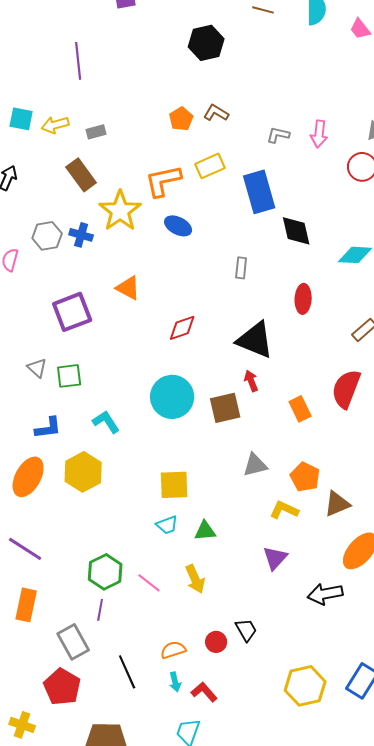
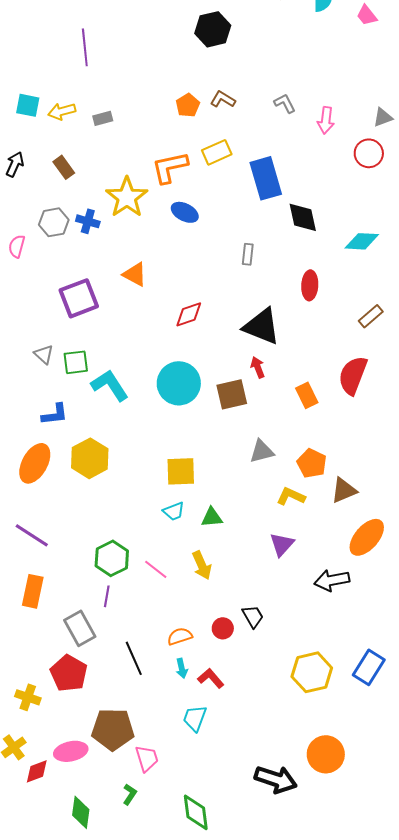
gray L-shape: (278, 135) -> (285, 103), moved, turned 50
brown rectangle: (81, 175) -> (64, 167), moved, size x0.7
cyan L-shape: (106, 422) -> (110, 385), moved, size x1.4
yellow cross: (22, 725) -> (28, 697), moved

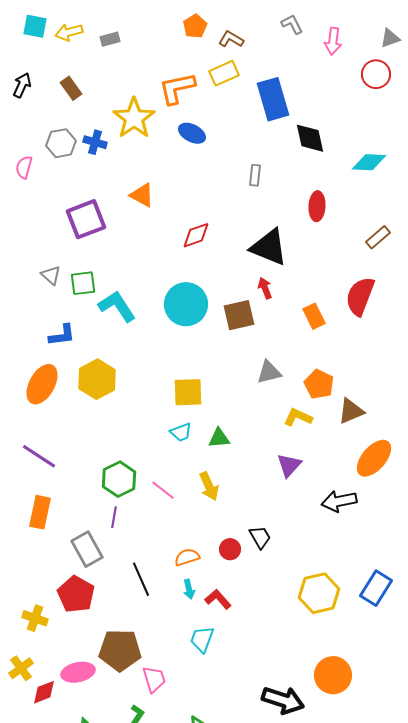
brown L-shape: (223, 99) -> (231, 39), moved

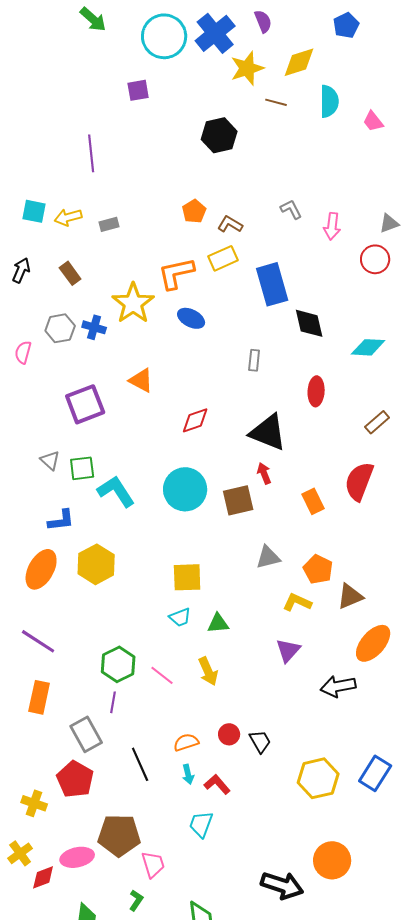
black trapezoid: (260, 537) -> (260, 741), moved

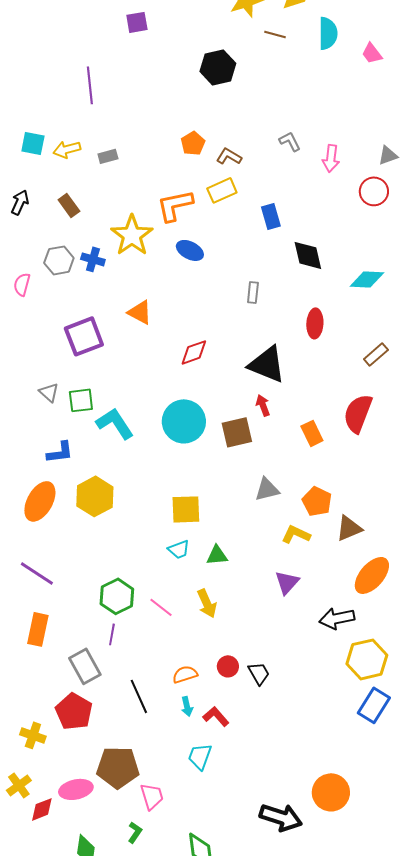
blue rectangle: (272, 284) -> (271, 216), size x0.6
yellow hexagon: (318, 778) -> (367, 659), moved

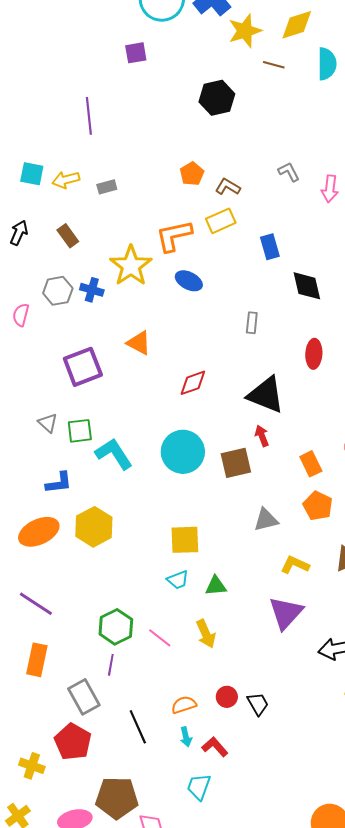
orange ellipse: (40, 501) -> (39, 532), turned 36
orange pentagon: (317, 501) -> (318, 506), moved
purple triangle: (287, 582) -> (286, 613), size x1.4

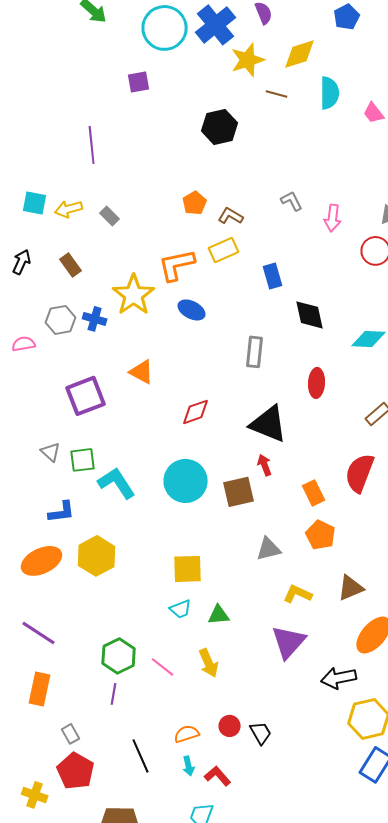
gray rectangle: (107, 187) -> (110, 216), turned 60
pink semicircle: (21, 315) -> (24, 344), turned 65
gray rectangle: (252, 323) -> (255, 352), size x1.4
gray rectangle: (84, 697) -> (71, 734), moved, size x0.6

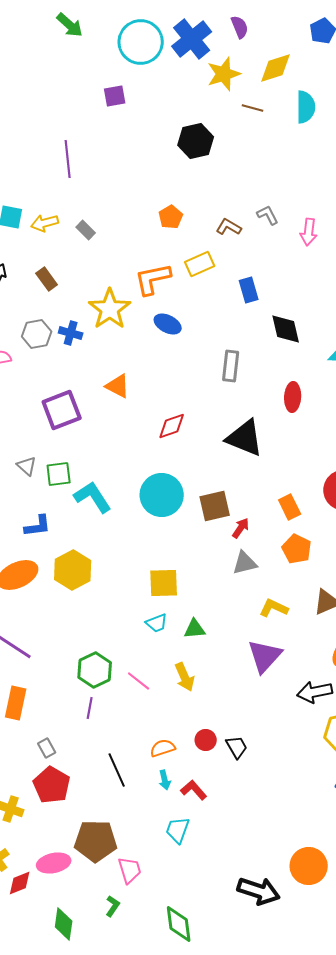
brown L-shape: (231, 216) -> (229, 227), moved
red arrow: (265, 465) -> (241, 528), moved, turned 55

